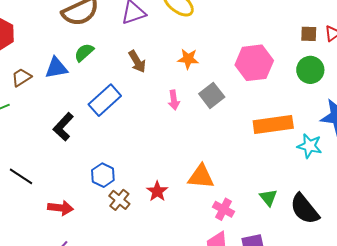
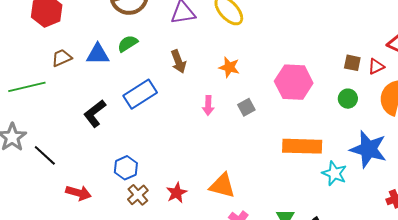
green circle: (310, 70) -> (348, 99), size x0.7
gray square: (212, 95) -> (246, 107), size x0.7

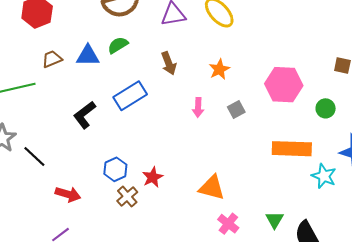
orange star: (229, 67) -> (219, 69), turned 30
green circle: (348, 99) -> (326, 108), moved
red star: (177, 193) -> (153, 177), moved

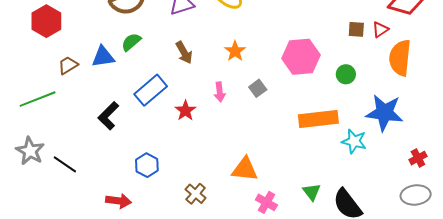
red star: (153, 177) -> (185, 111), moved
red arrow: (68, 194) -> (118, 201), moved
brown cross: (127, 197) -> (196, 194), moved

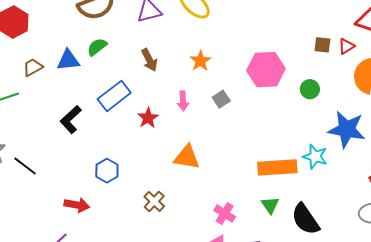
orange rectangle: (318, 119) -> (277, 167), moved
orange triangle: (245, 169) -> (187, 157), moved

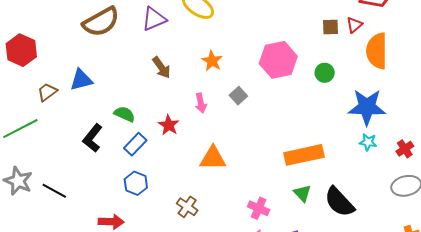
green semicircle: (97, 47) -> (124, 114), moved, turned 70
blue rectangle: (114, 96) -> (135, 144), moved, size x0.7
cyan star: (315, 157) -> (368, 142), moved, size x0.7

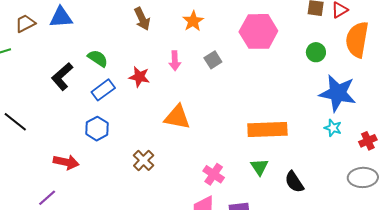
green circle: (325, 73) -> (316, 52), moved
red star: (169, 125) -> (139, 77), turned -30
black semicircle: (339, 202) -> (294, 182), size x0.7

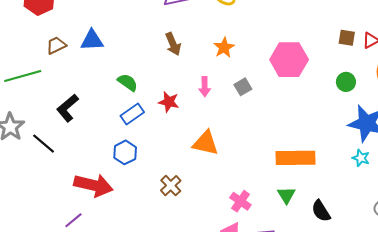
black L-shape: (62, 77) -> (68, 108), moved
red arrow: (66, 162) -> (93, 185), size x1.5

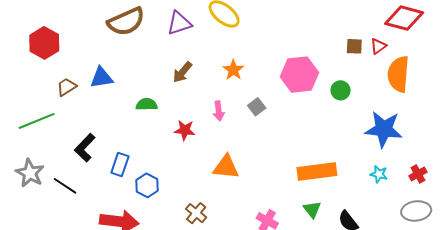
brown arrow: (173, 44) -> (182, 72), turned 70
green semicircle: (128, 82) -> (147, 104), moved, turned -30
green circle: (346, 82) -> (341, 90), moved
blue rectangle: (132, 114) -> (120, 165), moved, turned -30
cyan star: (361, 158) -> (379, 174), moved

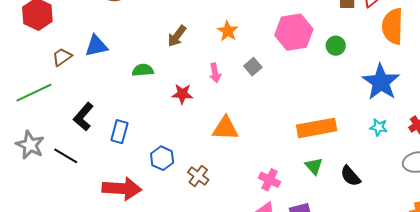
blue star: (384, 129) -> (381, 82), turned 30
blue hexagon: (147, 185) -> (162, 158), moved

